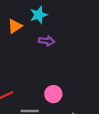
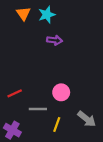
orange triangle: (15, 26) -> (23, 14), moved, turned -32

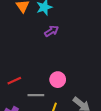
purple arrow: (55, 40) -> (51, 31), turned -40

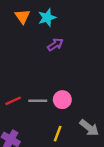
gray line: (36, 95) -> (38, 101), moved

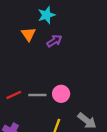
orange triangle: (22, 16) -> (28, 34), moved

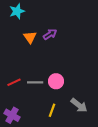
cyan star: (46, 15) -> (17, 11), moved
orange triangle: (28, 34) -> (30, 37), moved

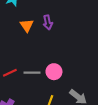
purple arrow: (50, 34) -> (48, 22), turned 112

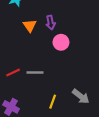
pink circle: (54, 72) -> (61, 42), moved

